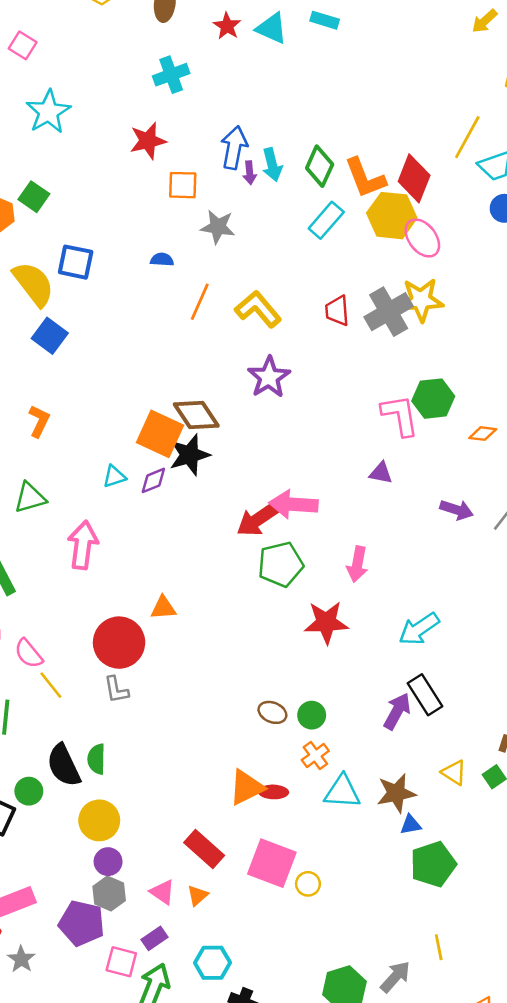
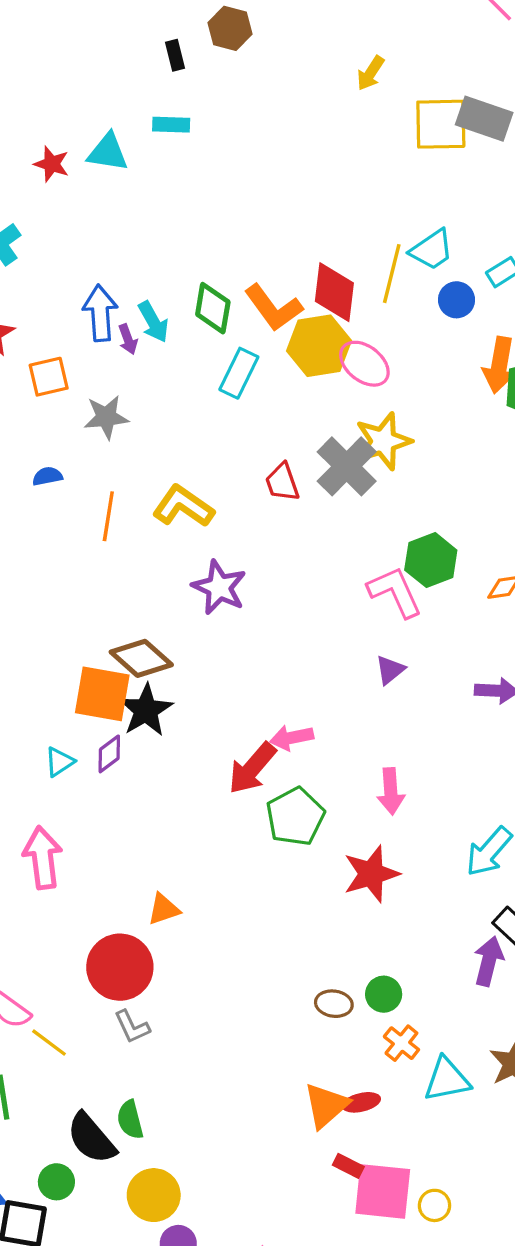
yellow line: (467, 137) -> (392, 274), moved
purple triangle: (381, 473) -> (390, 670), turned -35
pink arrow: (293, 504) -> (292, 738), size x0.7
red rectangle: (204, 849) -> (348, 1166), moved, size x0.6

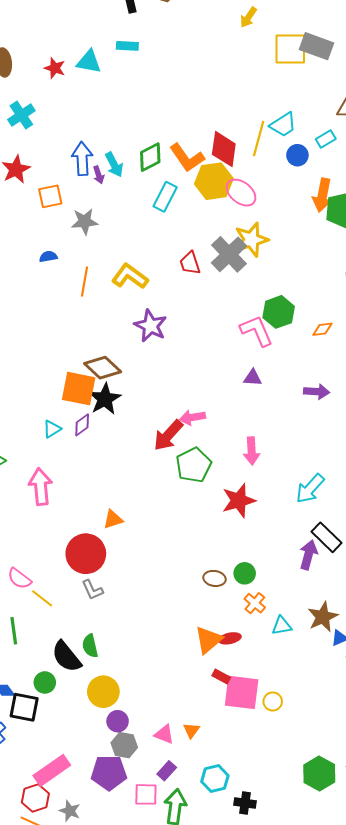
green diamond: (213, 308) -> (150, 157), turned 52
purple triangle: (390, 670) -> (253, 378), turned 42
cyan triangle: (447, 1080) -> (282, 626), size x0.7

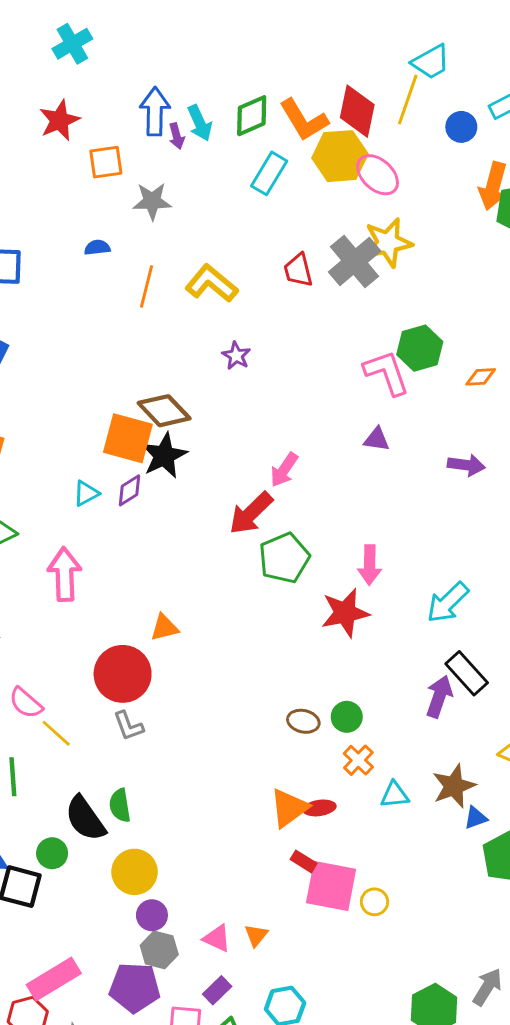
cyan trapezoid: (283, 125) -> (431, 62), moved
purple star: (151, 326) -> (236, 356), size x0.6
pink arrow: (192, 417) -> (284, 470), moved, turned -50
pink arrow: (252, 451) -> (370, 565), moved

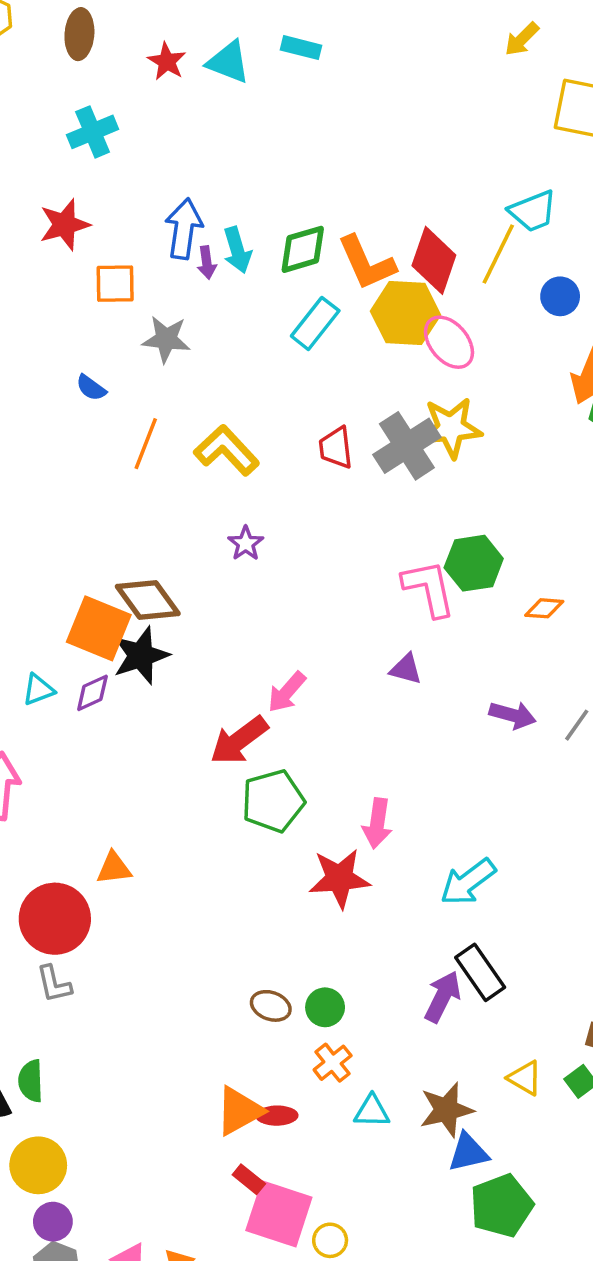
blue semicircle: (97, 247) -> (91, 388), turned -145
blue triangle: (476, 818) -> (468, 1152), size x1.4

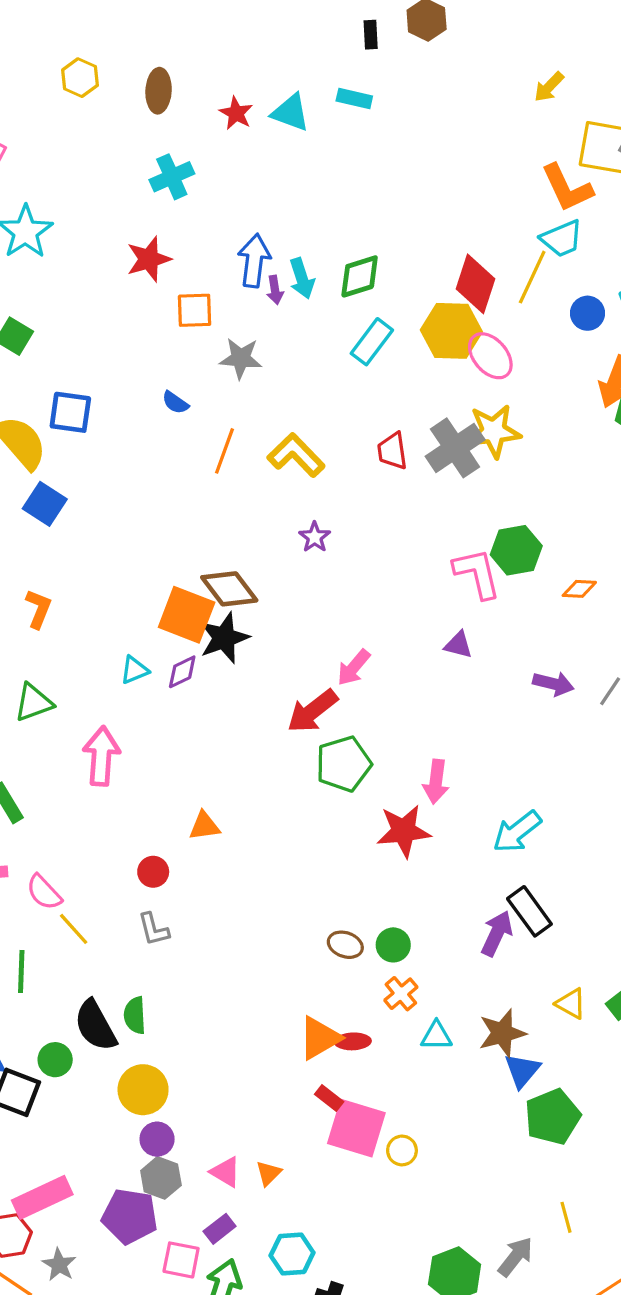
orange L-shape: (366, 263) -> (567, 188), moved
red circle: (55, 919) -> (153, 872), size x0.5
blue triangle: (468, 1152) -> (522, 1070), turned -36

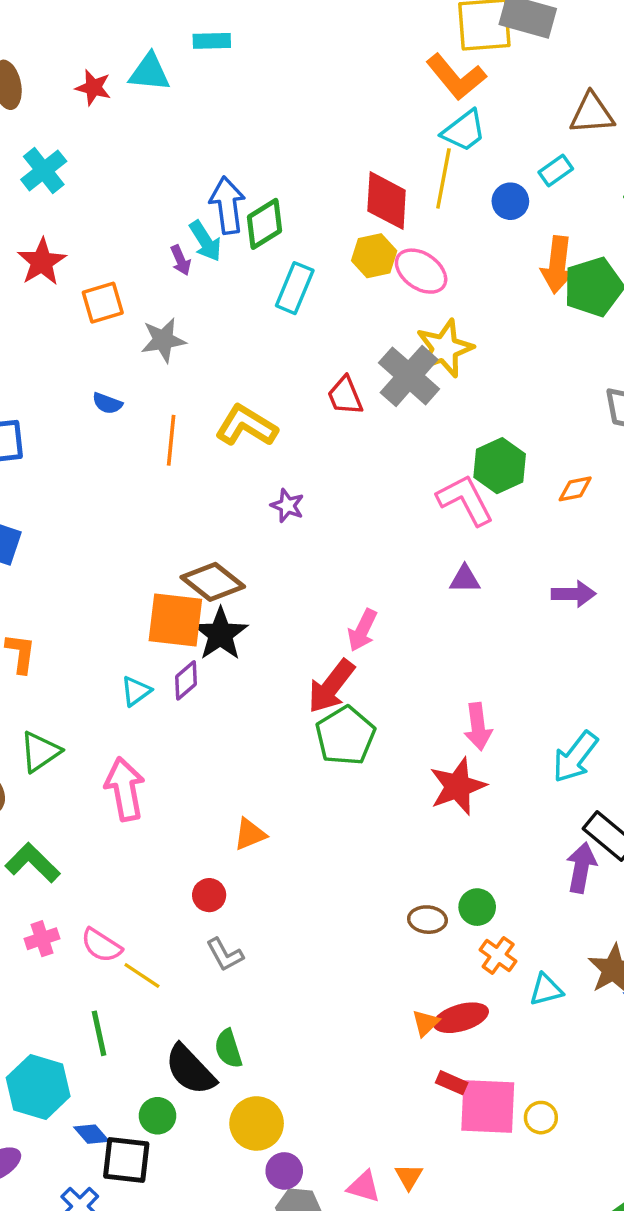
blue arrow: (254, 261) -> (227, 205), moved
yellow hexagon: (451, 331) -> (374, 256), size x0.7
green pentagon: (344, 764) -> (345, 736), moved
orange triangle: (320, 1038) -> (426, 1023), size x0.6
red ellipse: (353, 1041) -> (461, 1018), size x1.4

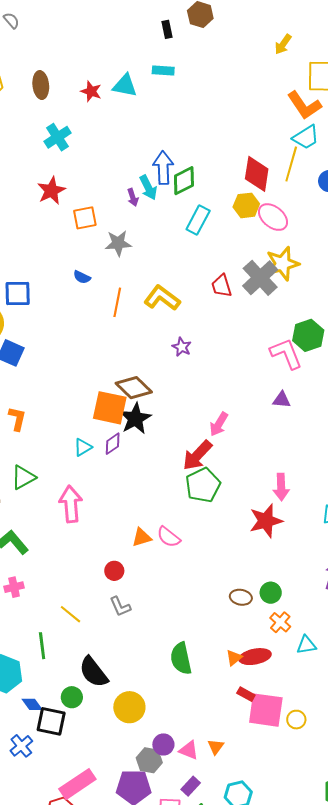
pink semicircle: (101, 945) -> (169, 537), moved
green semicircle: (228, 1049) -> (181, 658), moved, size x1.4
purple circle: (284, 1171) -> (163, 744), moved

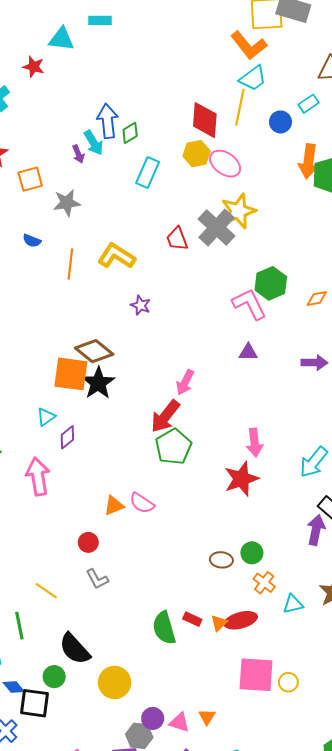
red star: (91, 91) -> (34, 67), moved
green diamond: (184, 181) -> (130, 133), size x0.7
purple diamond: (113, 444) -> (67, 437), moved
red rectangle: (246, 694) -> (192, 619), moved

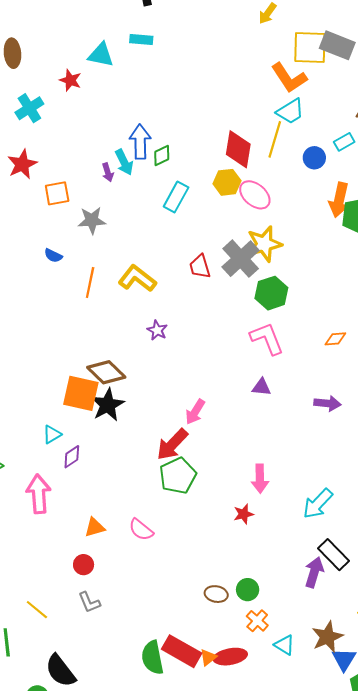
green hexagon: (271, 283) -> (271, 293), moved
red star: (241, 479) -> (243, 514), size x0.6
orange triangle: (114, 506) -> (95, 527), moved
cyan triangle: (293, 604) -> (284, 645), turned 40
red rectangle: (192, 619) -> (182, 651), size x2.0

